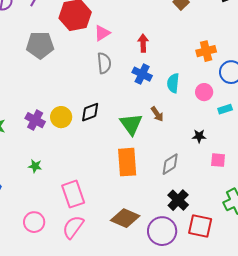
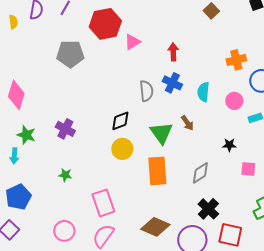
gray semicircle: (104, 63) -> (146, 91), moved
yellow circle: (61, 117) -> (122, 149), moved

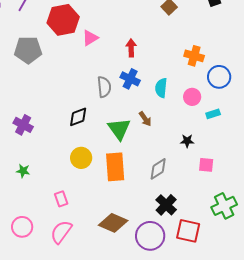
orange cross: (236, 60) -> (194, 56), turned 30
yellow circle: (122, 149) -> (81, 158), moved
pink rectangle: (103, 203) -> (61, 199), size x0.6

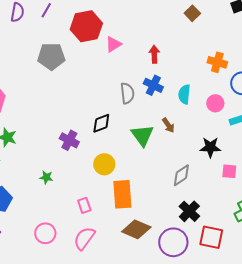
purple cross: (23, 125) -> (69, 140), moved
black star: (187, 141) -> (210, 147), size x1.5
orange rectangle: (115, 167) -> (122, 194), moved

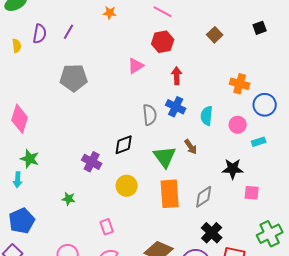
red hexagon: (86, 26) -> (163, 42), moved, size x0.7
orange rectangle: (122, 194) -> (170, 194), moved

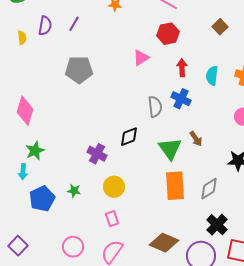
cyan semicircle: (207, 116) -> (212, 76), moved
green star: (30, 159) -> (35, 151), turned 30
yellow circle: (127, 186) -> (114, 187), moved
blue pentagon: (22, 221) -> (42, 199), moved

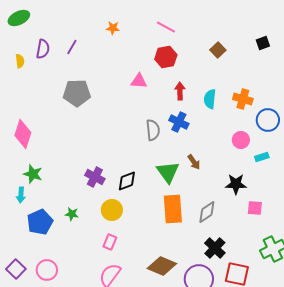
pink triangle: (141, 58) -> (139, 81), turned 36
black diamond: (129, 137) -> (127, 181), moved
green star: (35, 151) -> (33, 174), turned -30
pink rectangle: (112, 219) -> (110, 242), turned 42
pink circle: (73, 247) -> (47, 270), moved

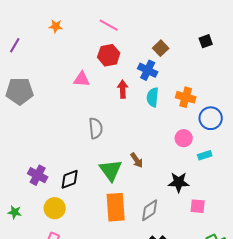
blue cross: (179, 122) -> (148, 70), moved

